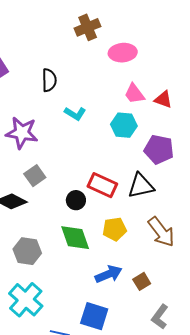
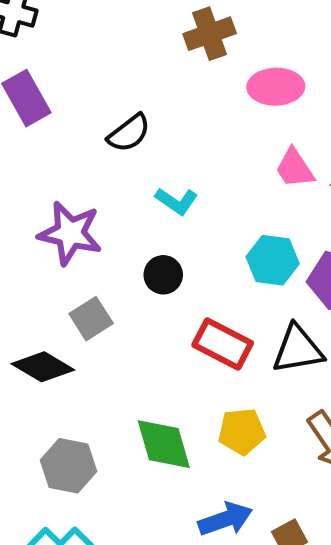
black semicircle: (49, 80) -> (129, 133), turned 50
cyan hexagon: (124, 125) -> (273, 260), moved
black circle: (76, 200) -> (163, 275), moved

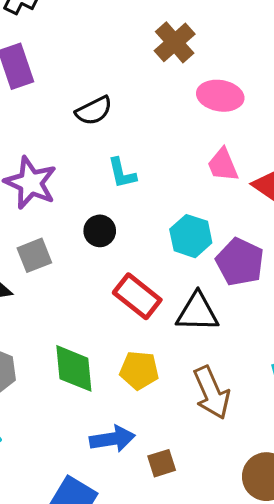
brown cross: (210, 34) -> (175, 42), turned -33
cyan L-shape: (176, 201) -> (122, 173), turned 32

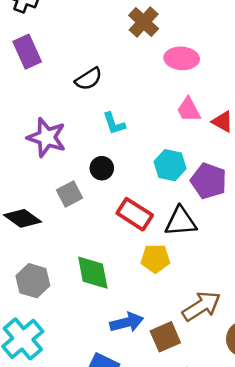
gray square: (34, 255) -> (69, 194), moved
yellow pentagon: (139, 370) -> (155, 259), moved
brown arrow: (212, 393) -> (201, 306), moved, turned -93
brown square: (162, 463) -> (165, 337), size x1.4

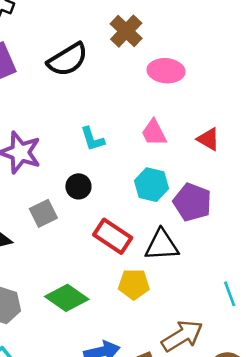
black semicircle: (88, 79) -> (68, 60), moved, size x1.4
pink trapezoid: (189, 110) -> (154, 133), moved
green diamond: (93, 273) -> (67, 298), turned -45

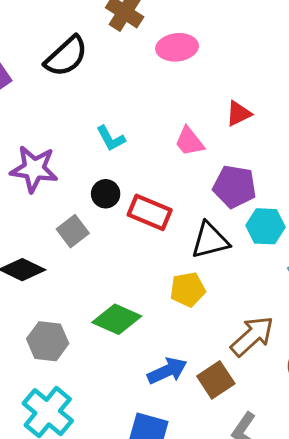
pink trapezoid: (154, 133) -> (189, 141), moved
red triangle: (208, 139) -> (239, 114), turned -45
cyan hexagon: (152, 185) -> (266, 226), moved
red rectangle: (113, 236) -> (150, 212), moved

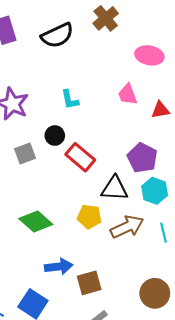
pink ellipse: (177, 47) -> (149, 55), moved
pink trapezoid: (189, 141) -> (128, 94), moved
brown arrow: (252, 336) -> (127, 227), moved

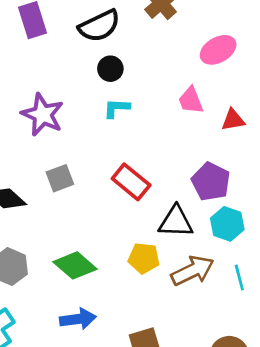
pink ellipse: (149, 55) -> (218, 50), turned -40
cyan L-shape: (70, 100) -> (117, 108), turned 105
black circle: (55, 135) -> (110, 69), moved
blue arrow: (59, 267) -> (78, 319), moved

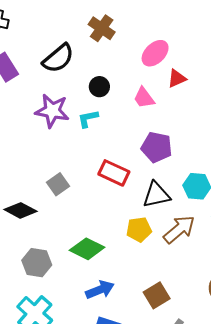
black circle: (110, 69) -> (99, 87), moved
purple star: (43, 115) -> (52, 111), moved
red triangle: (233, 120) -> (177, 78), moved
purple pentagon: (211, 182) -> (157, 147), moved

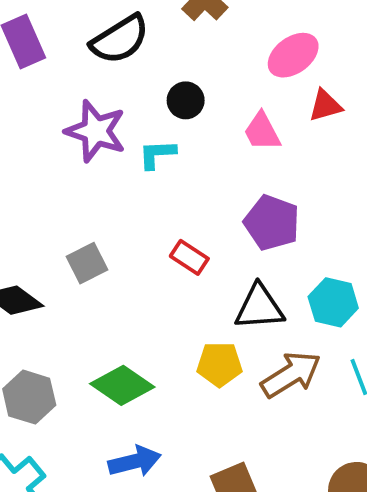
red rectangle: (114, 173) -> (189, 257), size x0.7

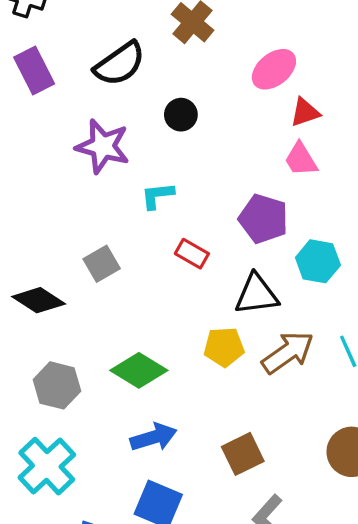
pink trapezoid: (262, 132) -> (301, 159), moved
cyan L-shape: (157, 154) -> (157, 196), moved
cyan hexagon: (333, 302) -> (318, 261), moved

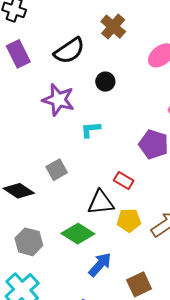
red rectangle: (192, 254) -> (124, 180), moved
black triangle: (256, 294) -> (101, 203), moved
blue arrow: (154, 437) -> (100, 265), moved, turned -32

